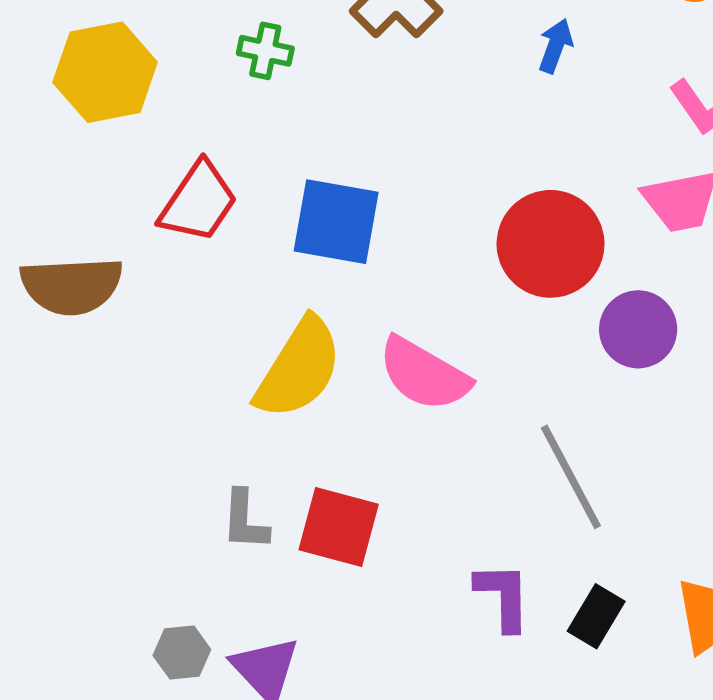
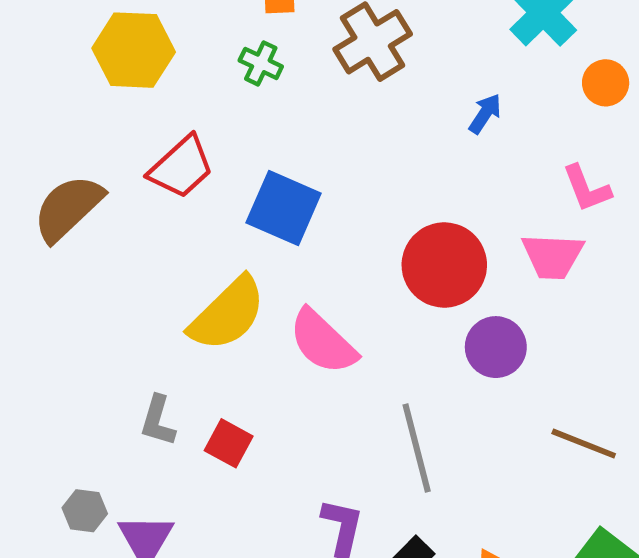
brown semicircle: (72, 286) -> (68, 208), turned 126
red square: (339, 527) -> (229, 443), size x0.7

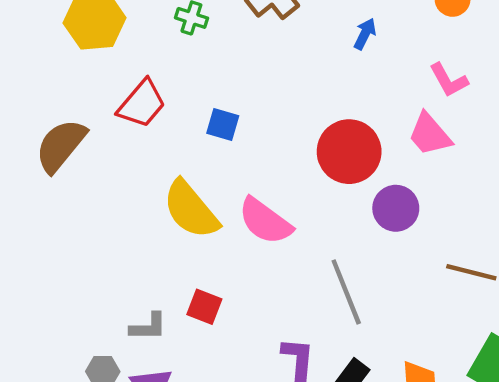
blue square: (284, 208) -> (223, 124), size x0.6
pink trapezoid: (553, 256) -> (430, 134), turned 54
yellow semicircle: (227, 314) -> (191, 210), turned 102
gray L-shape: (158, 421) -> (148, 327), moved, turned -99

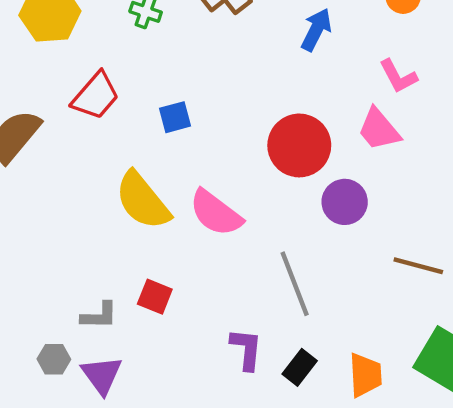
blue arrow: (365, 34) -> (316, 30), size x1.4
blue square: (223, 124) -> (175, 117), turned -32

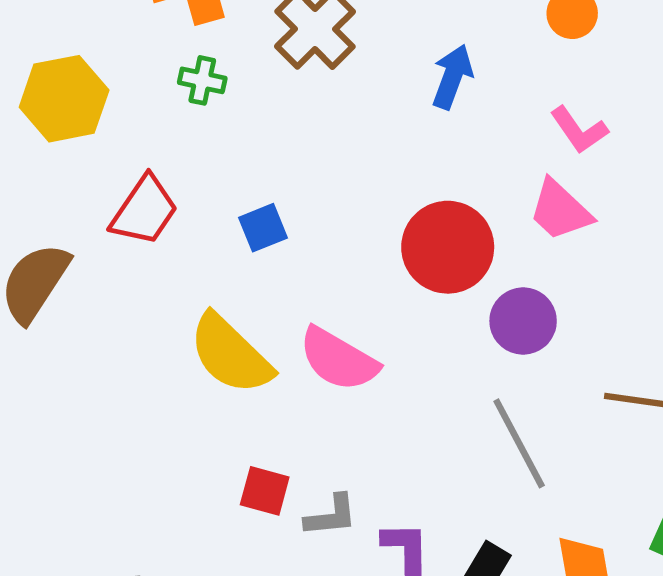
gray line: (295, 284) -> (519, 443), moved
gray L-shape: (99, 316) -> (331, 516), moved

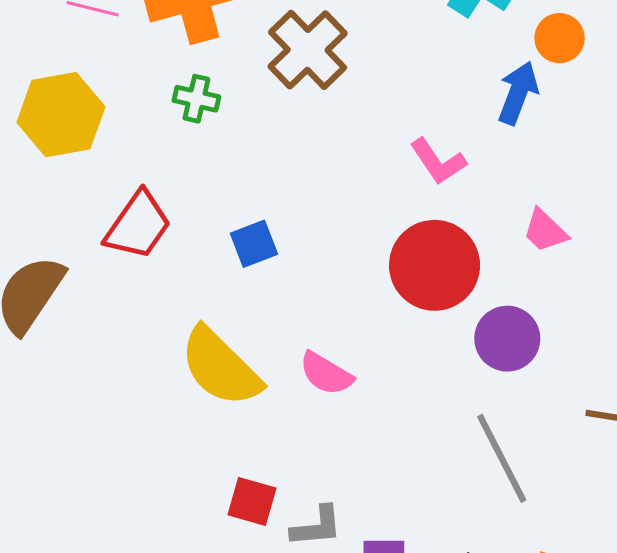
blue arrow: (452, 77) -> (518, 93), moved
pink L-shape: (579, 130) -> (438, 161), moved
pink trapezoid: (560, 210) -> (545, 231), size x0.7
pink semicircle: (339, 359) -> (326, 374), size x0.7

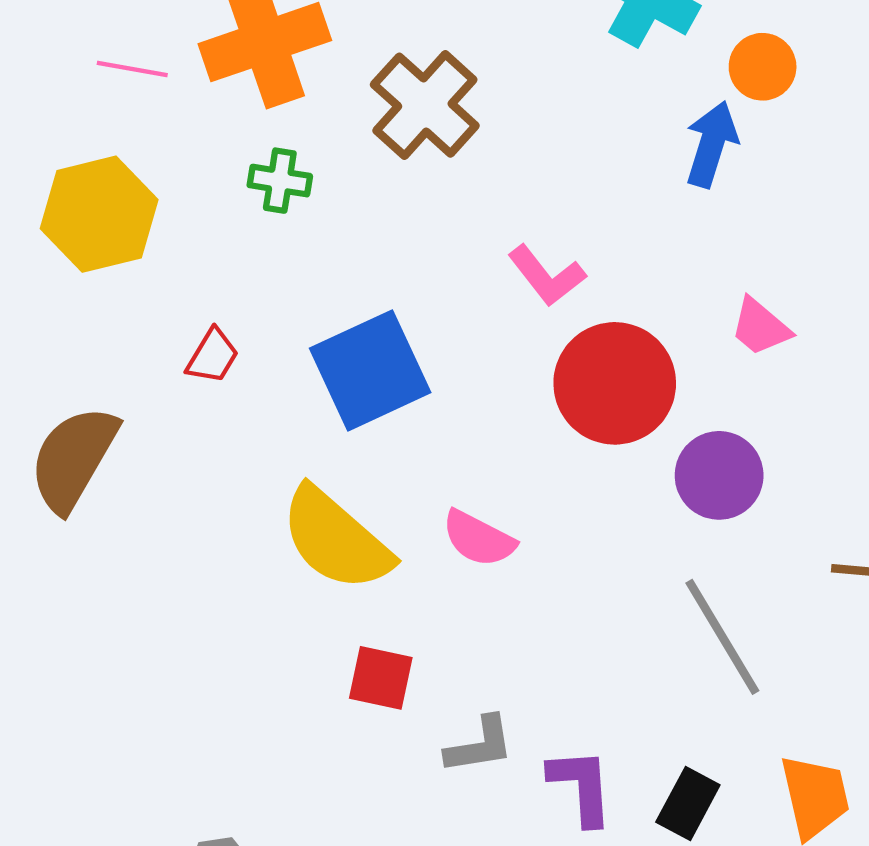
pink L-shape: (438, 161) -> (547, 276), moved
red trapezoid: (138, 225) -> (213, 356), size x0.6
blue square: (254, 244) -> (370, 370), size x1.8
red square: (252, 501) -> (381, 678), moved

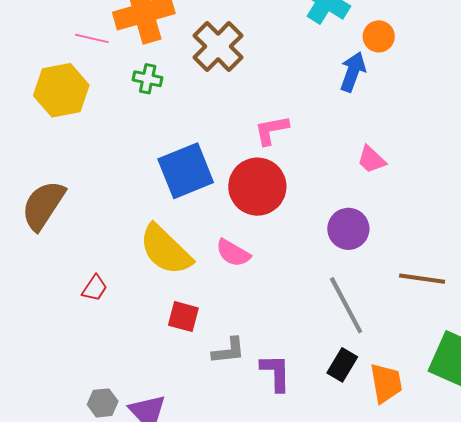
pink line: (132, 69) -> (92, 38), moved
pink L-shape: (547, 276) -> (271, 130), turned 114
red trapezoid: (213, 356) -> (95, 288), moved
red circle: (615, 383) -> (257, 187), moved
black rectangle: (688, 804) -> (342, 365), moved

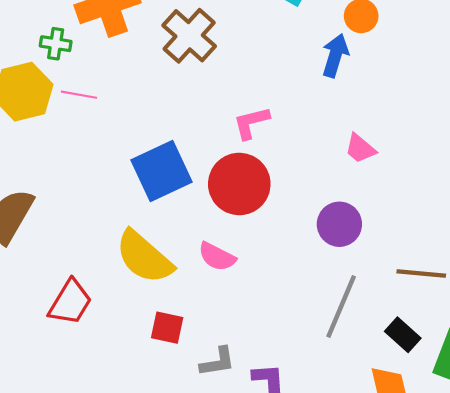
pink line: (92, 38) -> (79, 95), moved
green cross: (148, 79) -> (56, 44), moved
red trapezoid: (95, 288) -> (70, 302), size x1.6
gray line: (346, 305) -> (341, 306), turned 54
black rectangle: (342, 365) -> (403, 335), moved, turned -76

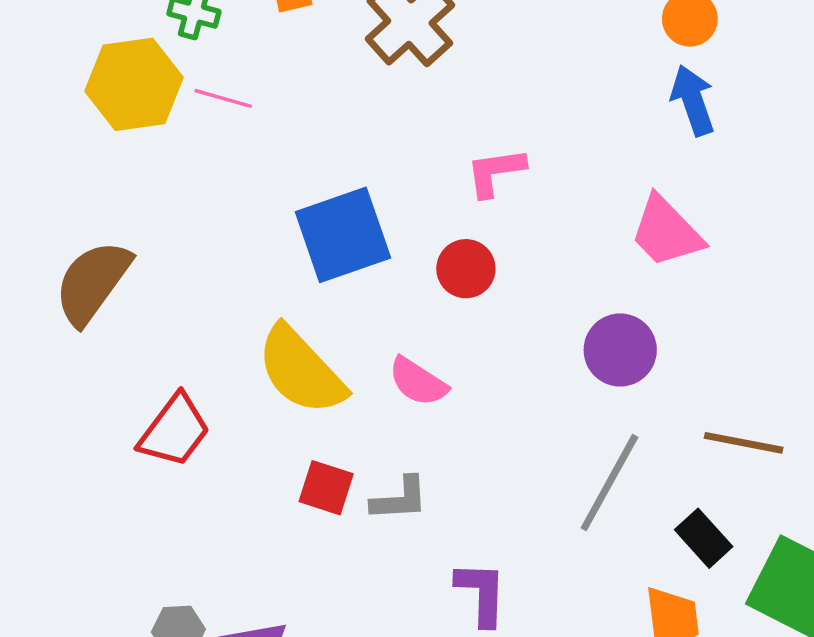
blue arrow: (335, 55) -> (693, 100), moved, turned -42
pink trapezoid: (360, 149) -> (666, 232), size x1.5
red circle: (239, 184) -> (466, 269), size x0.6
gray L-shape: (218, 362) -> (400, 499), moved

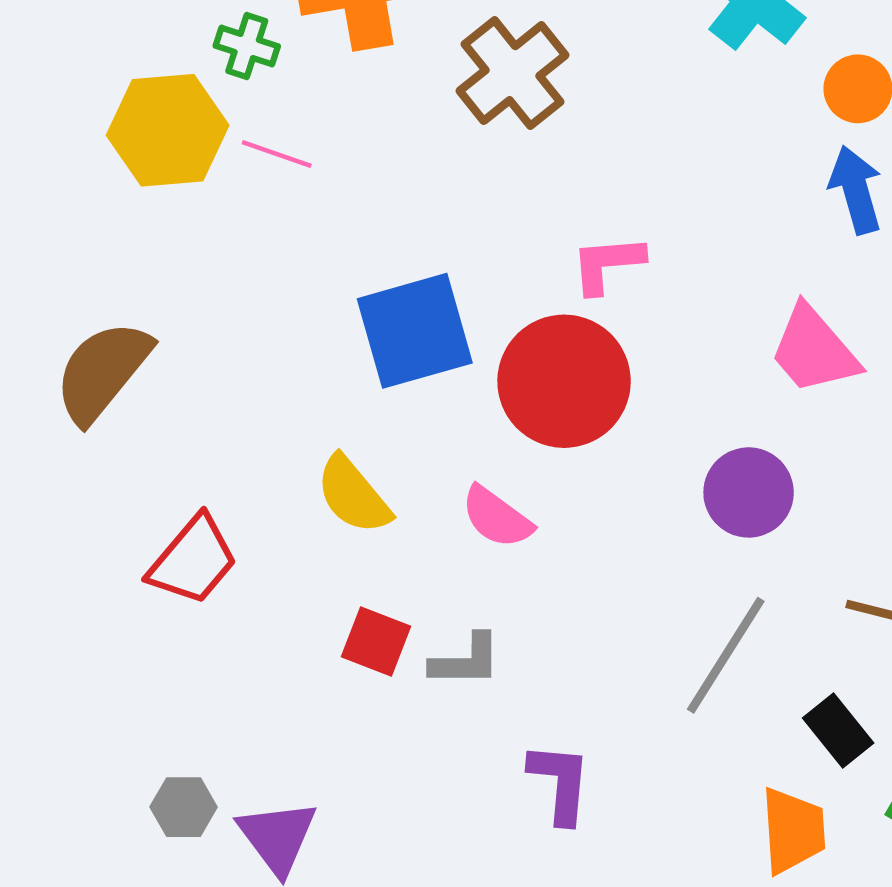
red circle: (466, 269) -> (564, 381), size x1.8
yellow semicircle: (301, 370) -> (353, 495), size x0.7

